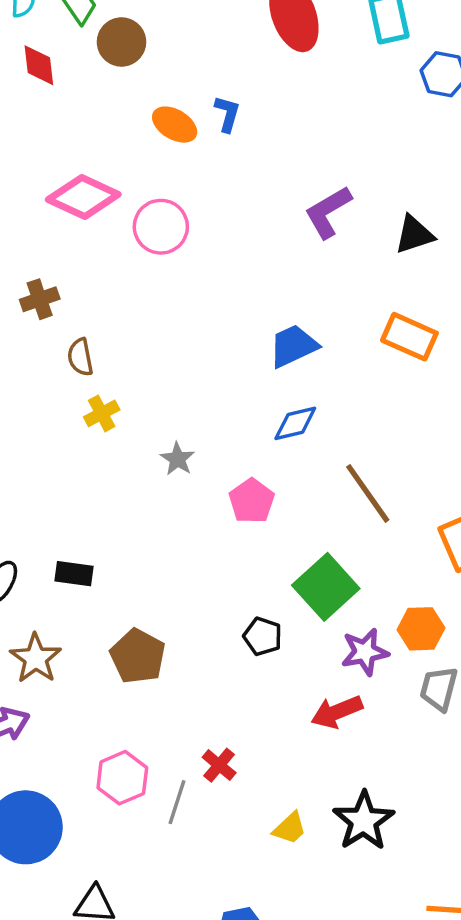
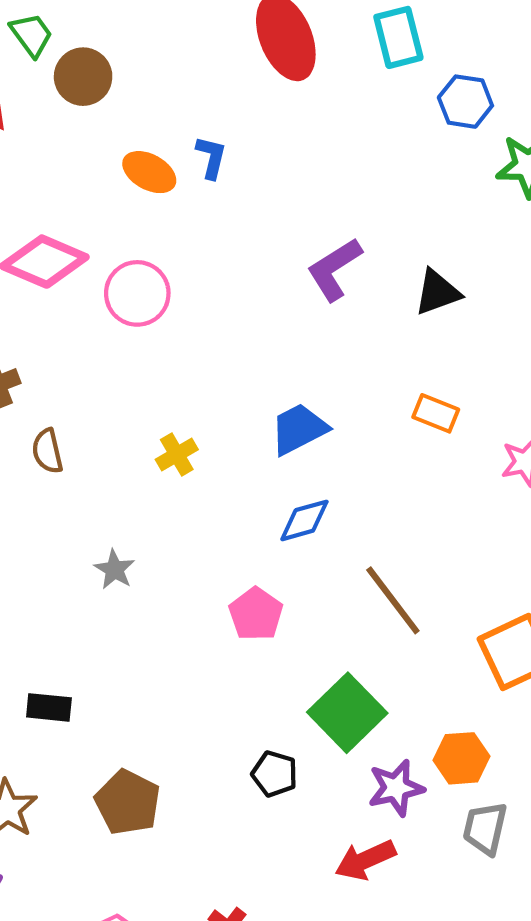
orange rectangle: (409, 337) -> (436, 413), size x0.7
yellow cross: (102, 413) -> (177, 454), moved
gray star: (178, 459) -> (115, 569), moved

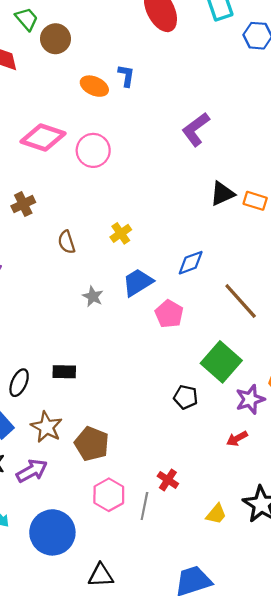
black triangle: (437, 292) -> (222, 194), moved
blue trapezoid: (299, 429) -> (138, 282), moved
brown semicircle: (47, 451) -> (66, 242), moved
brown pentagon: (128, 802) -> (92, 444), moved
red arrow: (365, 860) -> (237, 439), size x0.7

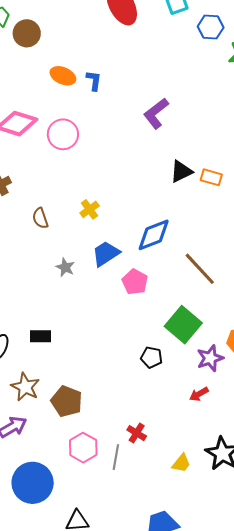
blue L-shape: (126, 76) -> (94, 81), moved
blue diamond: (191, 263) -> (154, 235), size x1.4

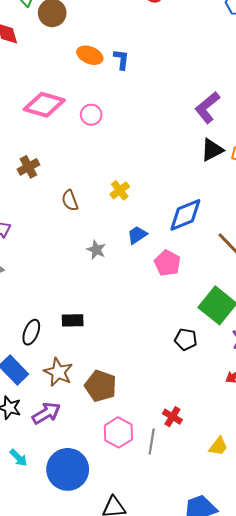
purple L-shape: (156, 113) -> (207, 107), moved
pink circle: (63, 134) -> (91, 115), size x0.7
blue trapezoid: (106, 254) -> (137, 235), size x0.7

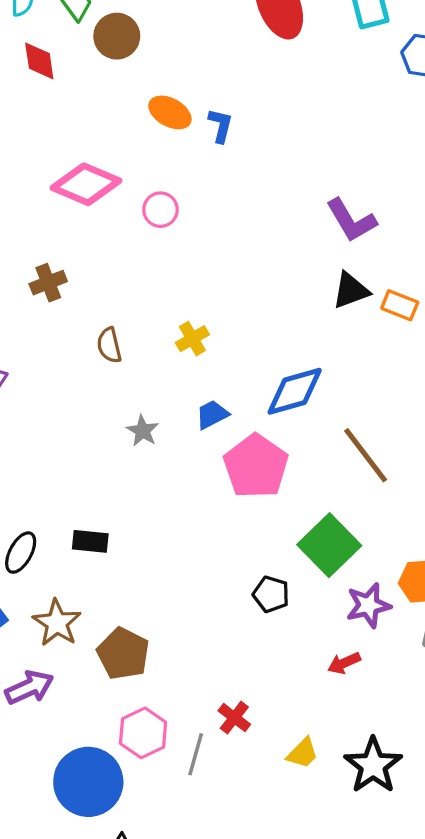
purple L-shape: (207, 107) -> (351, 220), turned -88
pink pentagon: (167, 263) -> (256, 466), size x1.5
yellow trapezoid: (218, 446) -> (303, 753), moved
blue circle: (68, 469) -> (88, 782), moved

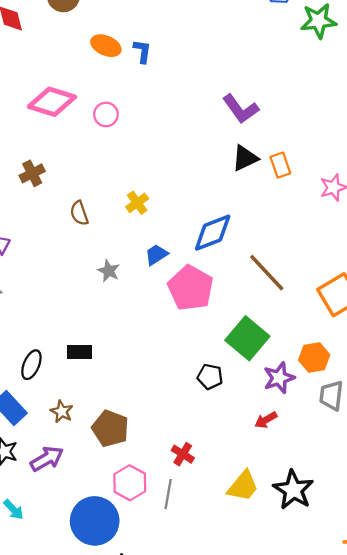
orange rectangle: (400, 305) -> (280, 165), turned 55
brown star: (57, 623) -> (62, 412), size x0.7
red cross: (234, 718) -> (183, 454), moved
yellow trapezoid: (303, 753) -> (243, 486), size x1.4

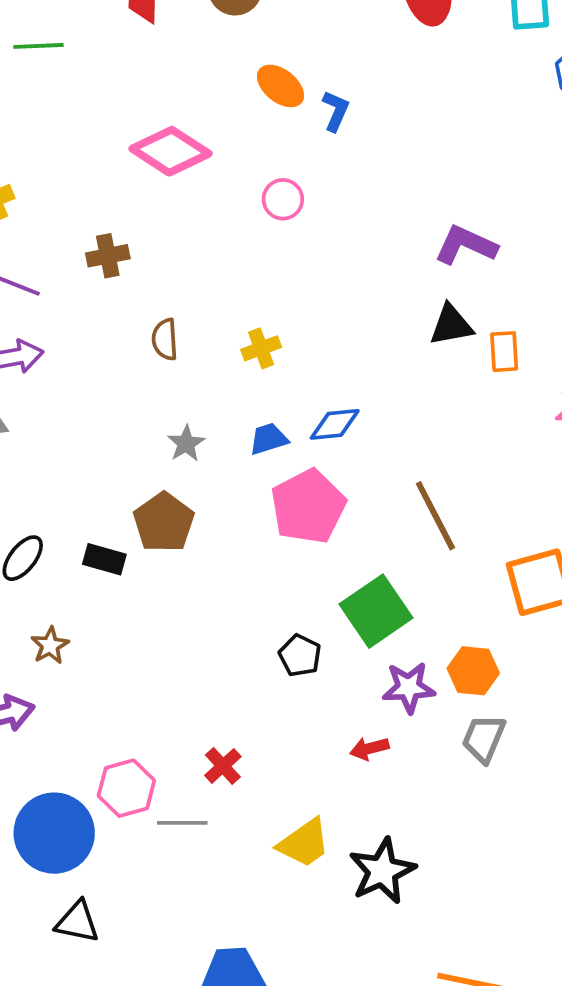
purple L-shape: (241, 109) -> (466, 245), turned 135
pink circle: (106, 114) -> (283, 199), moved
blue diamond: (213, 233) -> (335, 424), moved, size x0.7
brown pentagon: (110, 428) -> (164, 522), moved
gray line: (168, 494) -> (182, 823), turned 64

